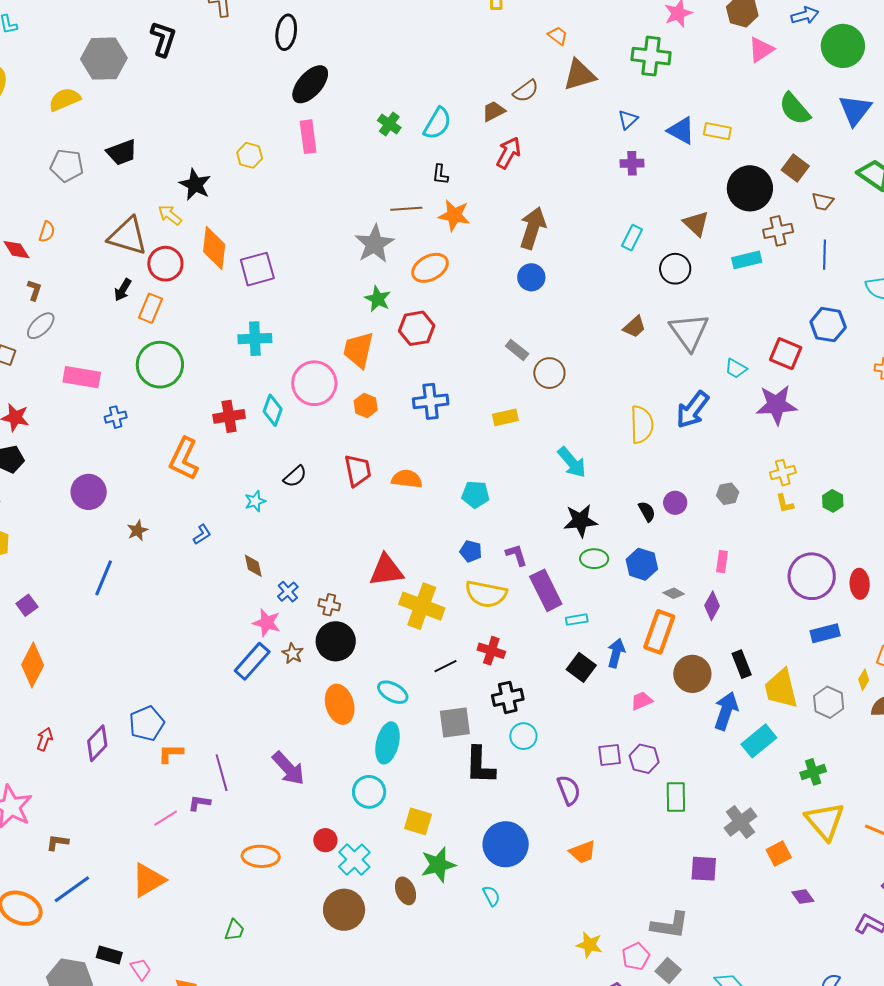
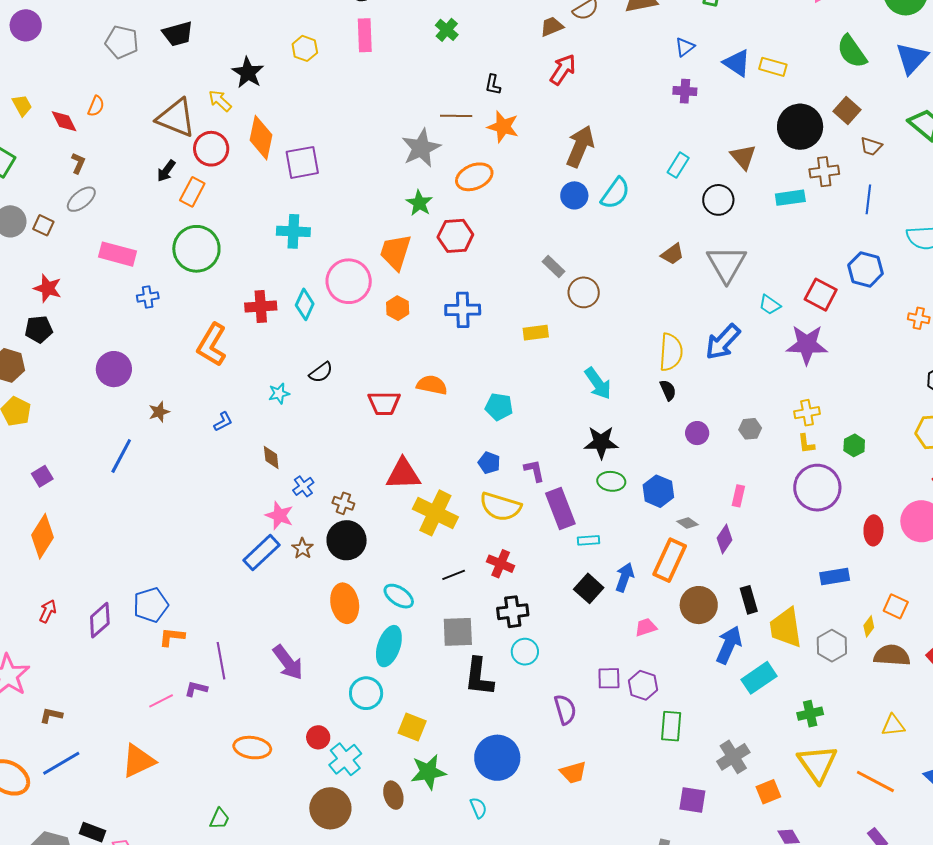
cyan semicircle: (437, 123) -> (615, 193), moved
red trapezoid: (358, 470) -> (384, 403), moved, turned 96
black semicircle: (647, 511) -> (668, 390), moved
purple circle: (812, 576) -> (817, 488), moved

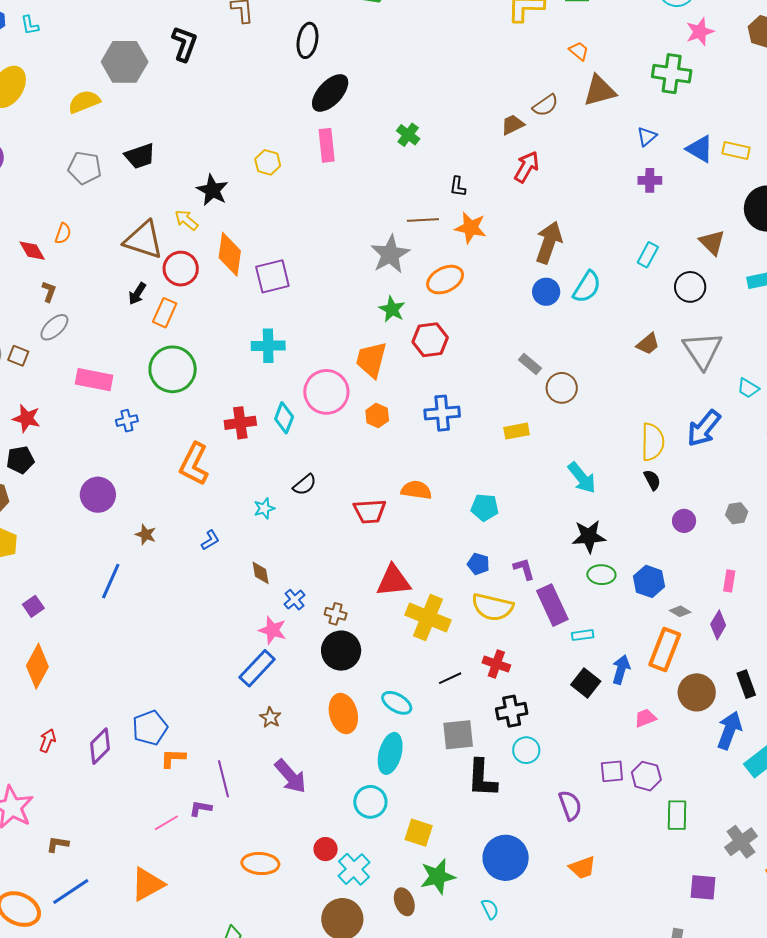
brown star: (159, 412) -> (146, 535), turned -30
brown star: (303, 548) -> (270, 717), moved

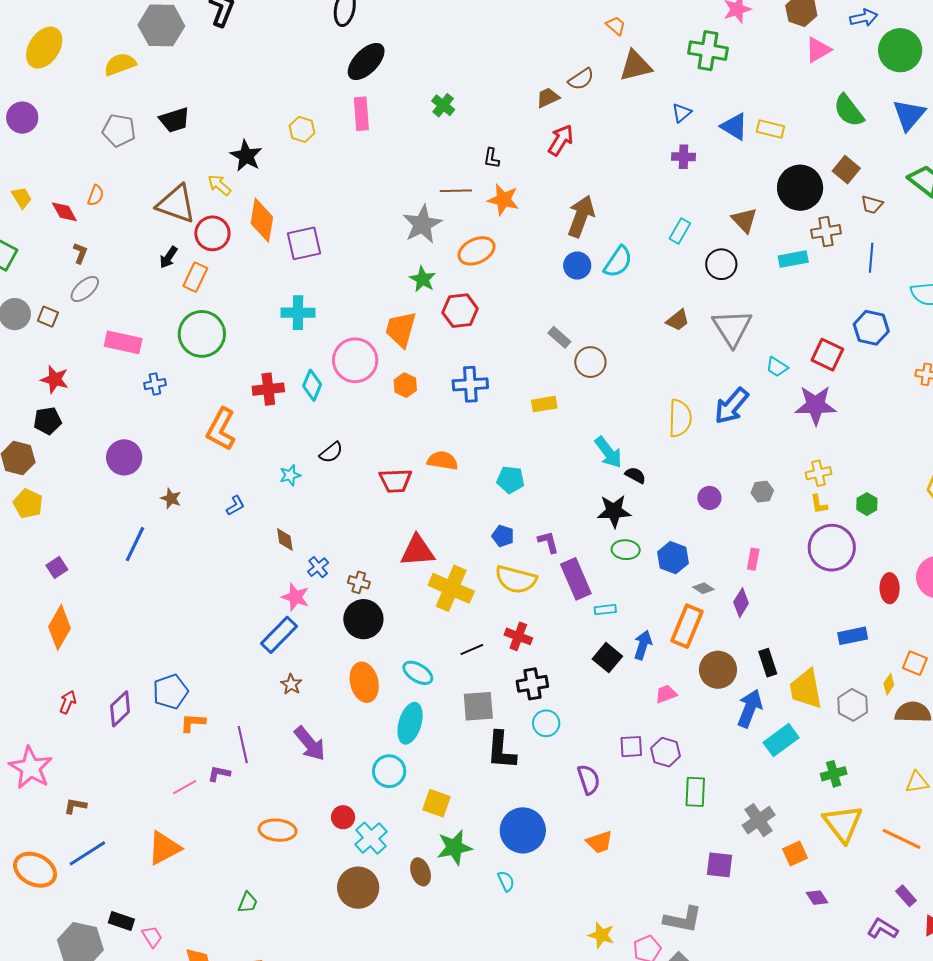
black semicircle: (652, 480) -> (635, 475), moved, turned -35

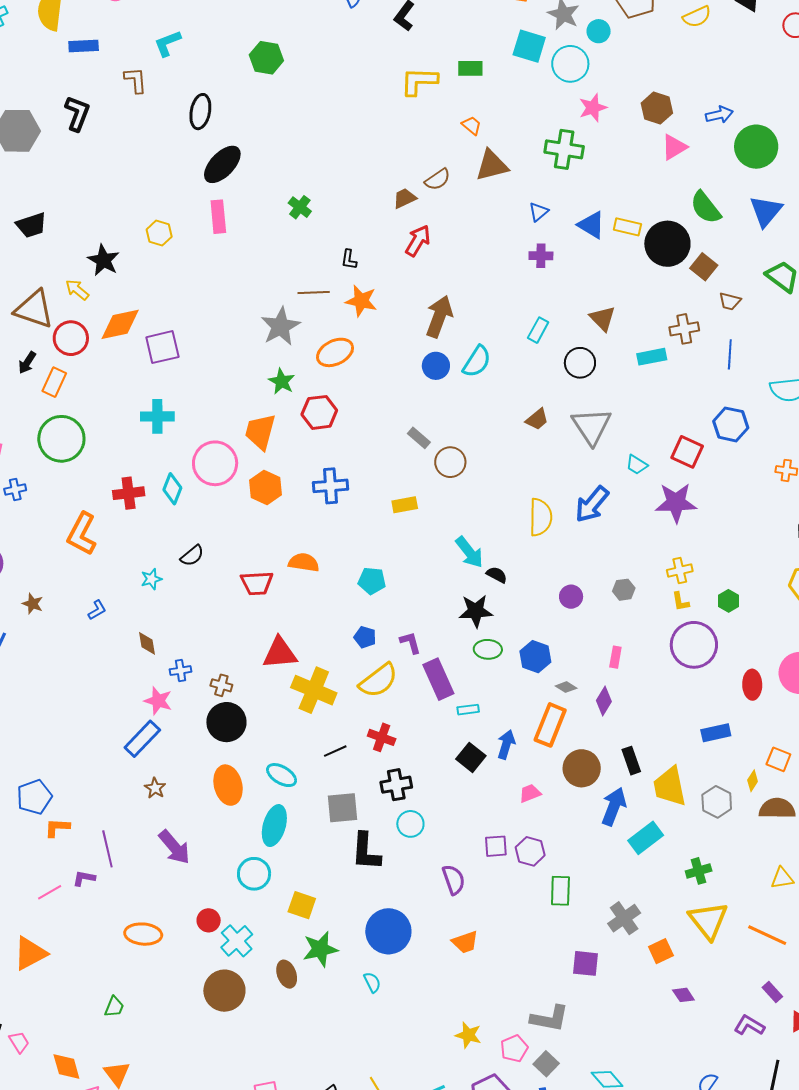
black circle: (800, 188) -> (667, 244), moved
orange diamond: (262, 220) -> (120, 324), turned 69
orange hexagon: (405, 385) -> (265, 488), size x1.4
blue cross: (318, 567) -> (181, 671), turned 30
yellow semicircle: (516, 579) -> (378, 681), turned -51

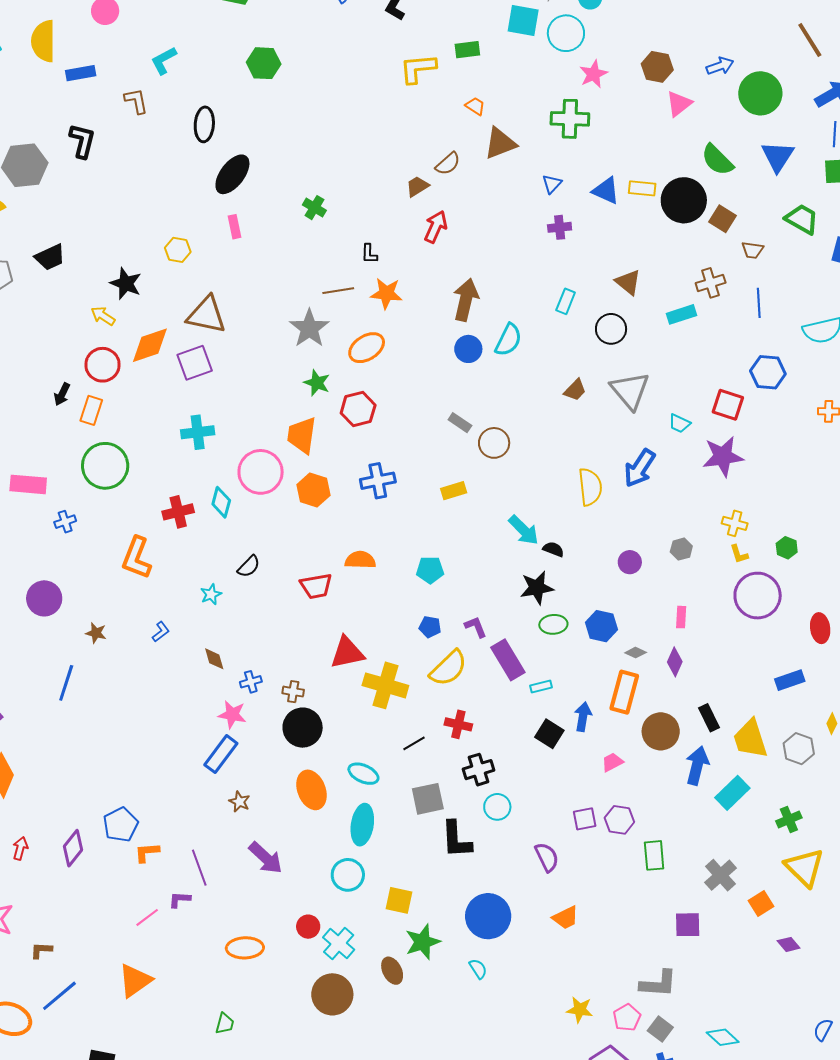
pink rectangle: (218, 217) -> (235, 227), size x0.7
brown triangle: (34, 309) -> (206, 315), moved
yellow cross: (680, 571) -> (735, 523), turned 35

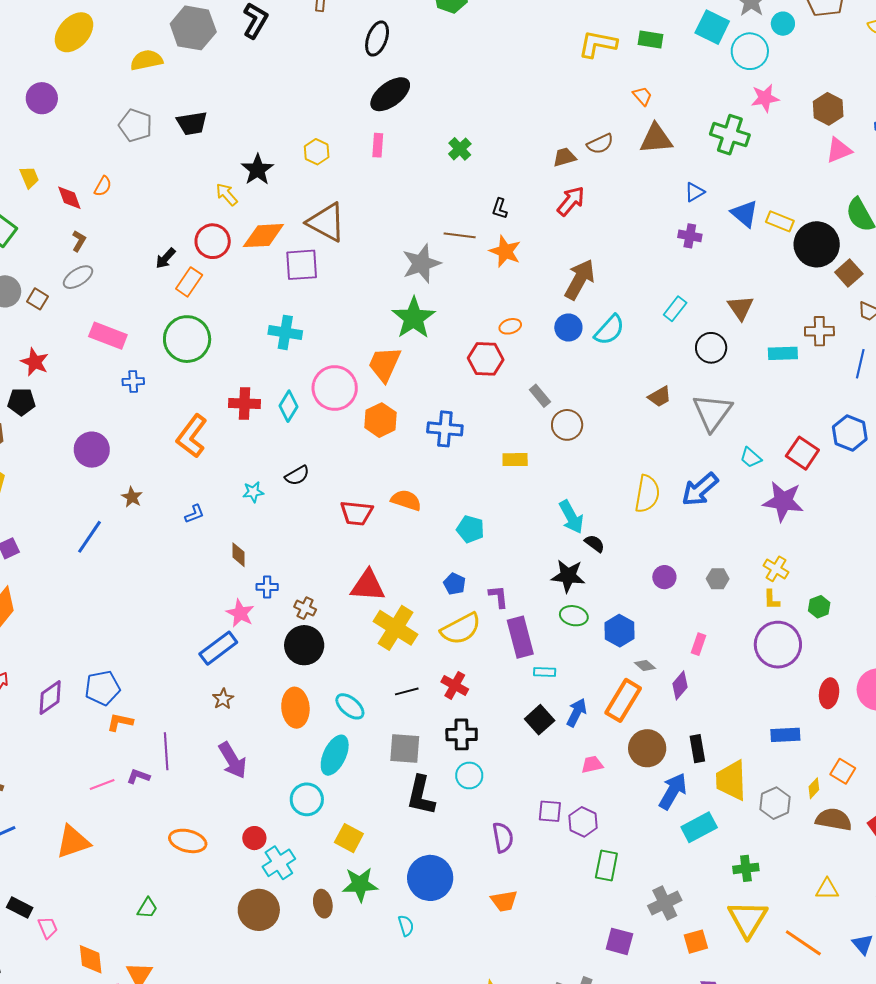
orange ellipse: (367, 348) -> (510, 326), moved, size x0.6
green star: (317, 383) -> (414, 318), size x1.6
red hexagon: (358, 409) -> (486, 359), moved

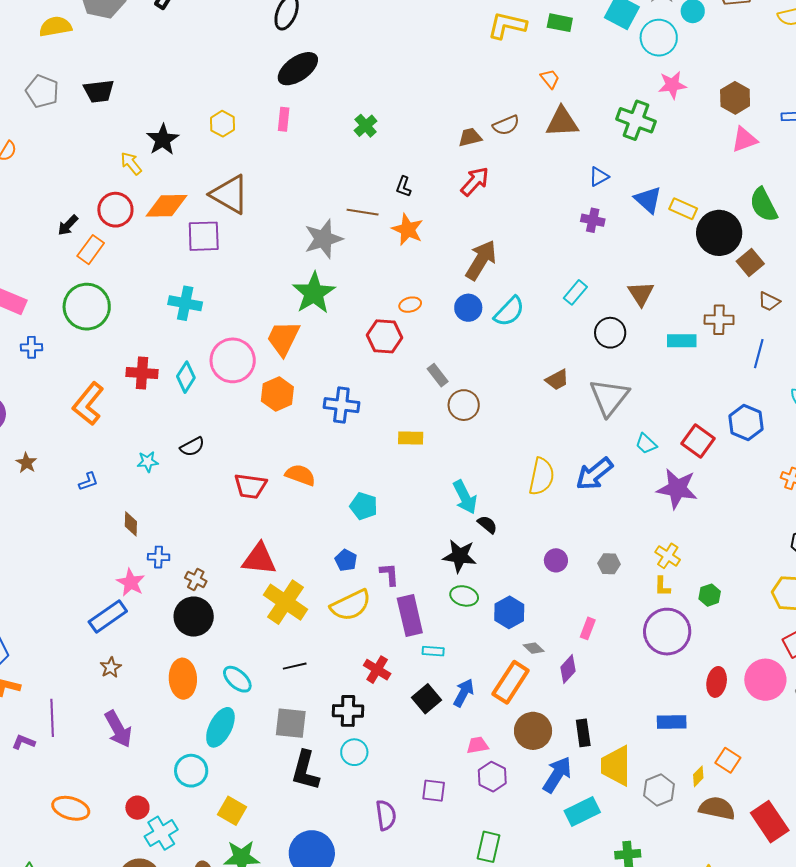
red cross: (455, 685) -> (377, 670), moved
purple hexagon: (583, 822) -> (492, 777), moved

